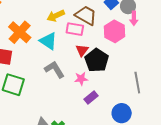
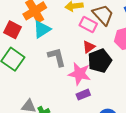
cyan triangle: (48, 41) -> (42, 29), moved, turned 36
pink star: (81, 79) -> (79, 74), size x1.6

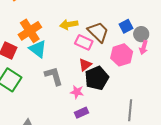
cyan triangle: (42, 29) -> (38, 49), turned -48
pink star: (79, 74) -> (77, 92), size x0.6

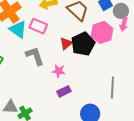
pink rectangle: (84, 42) -> (38, 26), moved
black pentagon: (97, 78) -> (83, 44), moved

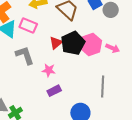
pink arrow: (124, 24) -> (113, 48), moved, turned -80
pink hexagon: (102, 32) -> (91, 44), moved

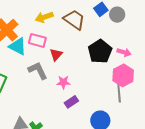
red triangle: (56, 43) -> (56, 55), moved
black pentagon: (73, 43) -> (100, 51), moved
pink hexagon: (91, 44) -> (123, 75), moved

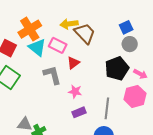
gray circle: (117, 15) -> (130, 44), moved
brown trapezoid: (74, 20) -> (85, 33), moved
gray line: (119, 92) -> (107, 108), moved

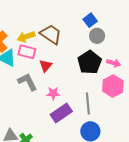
yellow arrow: (69, 24) -> (26, 37), moved
purple rectangle: (79, 112) -> (61, 113), size x1.5

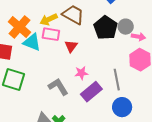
gray circle: (97, 36) -> (126, 27), moved
black pentagon: (90, 62) -> (106, 28), moved
gray L-shape: (28, 82) -> (58, 87), moved

